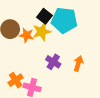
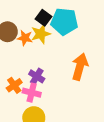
purple cross: (53, 62) -> (37, 76), moved
orange arrow: (78, 63) -> (80, 67), size x1.6

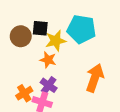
black square: (44, 18) -> (40, 28), moved, turned -35
orange star: (25, 38) -> (48, 60), moved

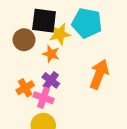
black square: (40, 28) -> (44, 21), size x1.5
brown circle: (21, 36) -> (24, 40), moved

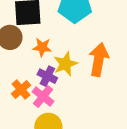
yellow star: (60, 34) -> (65, 64), moved
pink cross: (44, 98) -> (43, 96), turned 30

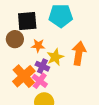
orange cross: (21, 89) -> (24, 76), size x1.6

